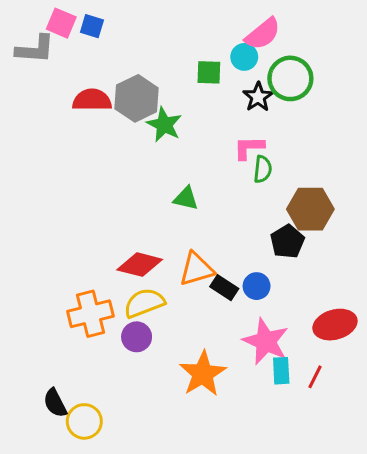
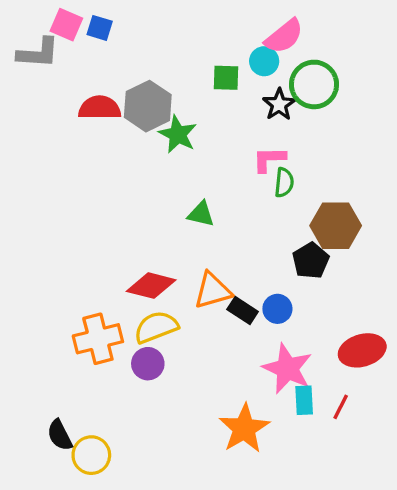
orange star: (203, 374) -> (244, 429), moved

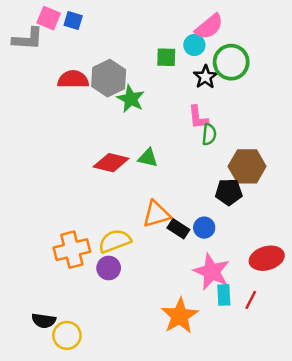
pink L-shape: (269, 159) -> (198, 117), turned -95
black pentagon: (311, 261) -> (229, 192), turned 30
red diamond: (151, 286) -> (111, 163), moved
black semicircle: (60, 435) -> (44, 321), turned -55

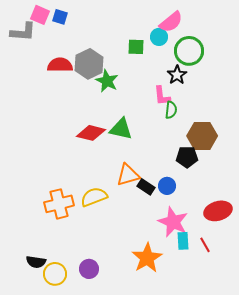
black star: (205, 77) -> (177, 75), moved
green triangle: (148, 158) -> (121, 129), size x1.4
purple circle: (109, 268) -> (89, 269), moved
red line: (251, 300) -> (205, 245), turned -56

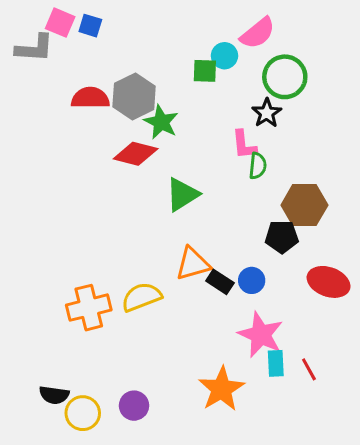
cyan circle: (159, 37) -> (224, 56), moved
green triangle: (121, 129) -> (182, 194), turned -45
red diamond: (91, 133) -> (136, 154), moved
red ellipse: (218, 211) -> (329, 282), moved, turned 36

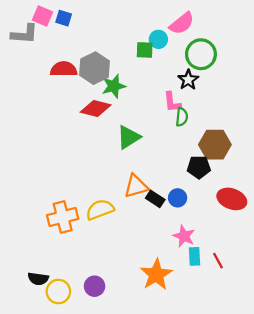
green star: (161, 122) -> (114, 86), turned 30
pink star: (261, 335) -> (184, 236), size x0.7

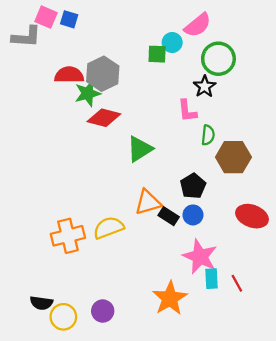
green star: (114, 86) -> (88, 93), moved
green semicircle: (182, 117) -> (208, 135), moved
black pentagon: (199, 167) -> (193, 186), moved, turned -30
pink star: (184, 236) -> (200, 257), size x1.4

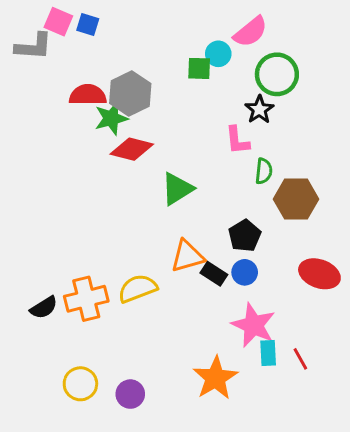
black semicircle: (41, 303) -> (44, 308), moved, turned -40
yellow circle: (63, 317) -> (80, 384), moved

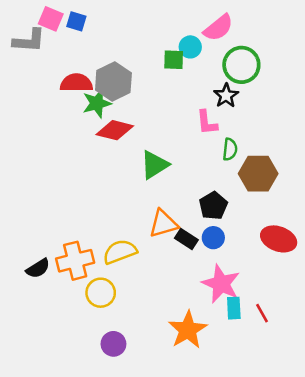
yellow circle: (80, 384) -> (101, 293), moved

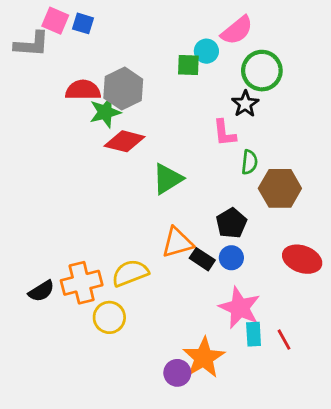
purple circle: (113, 344) -> (177, 373), moved

